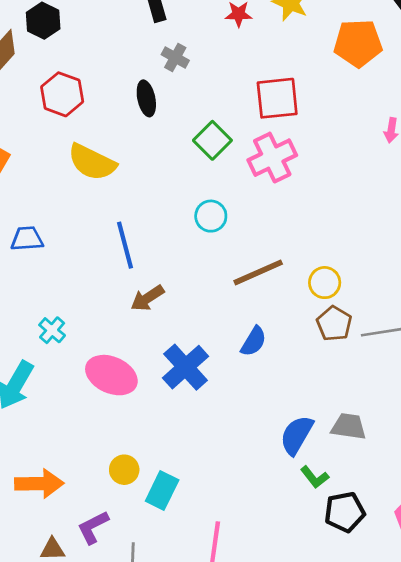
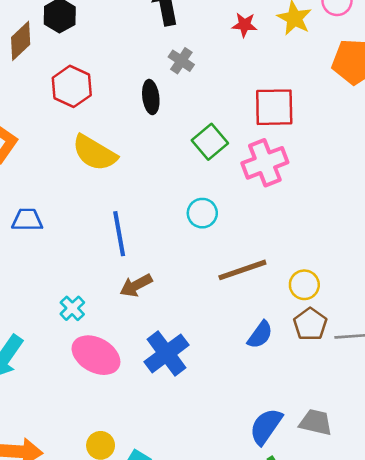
cyan cross: (52, 330) -> (72, 308), moved
blue semicircle: (254, 341) -> (260, 335), moved

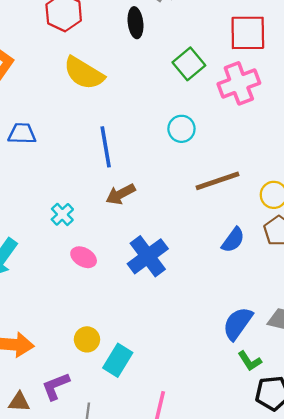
pink ellipse: (96, 355) -> (84, 257), size x0.6

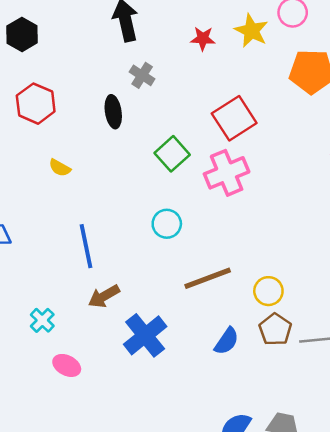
red square: (248, 33) -> (234, 118), turned -30
yellow semicircle: (84, 73) -> (60, 168), size x0.5
blue cross: (148, 256) -> (145, 335), moved

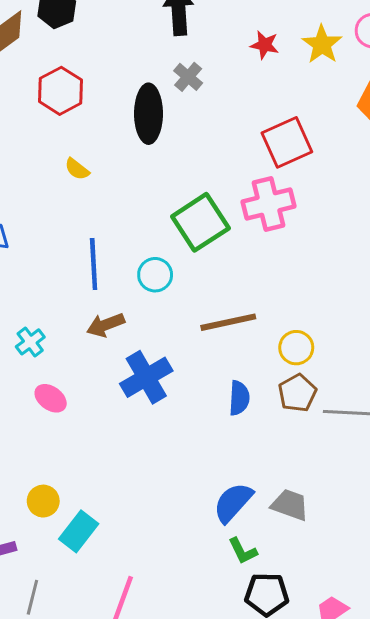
black ellipse: (113, 112) -> (149, 114), size x1.5
green square: (172, 154) -> (200, 222), moved, size x1.4
cyan circle: (167, 224) -> (155, 275), moved
blue semicircle: (227, 341) -> (239, 398), turned -40

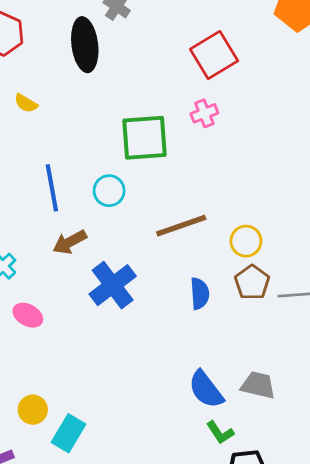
pink cross: (268, 204) -> (204, 113), size x0.6
green square: (200, 222) -> (144, 138), turned 36
blue semicircle: (233, 502) -> (206, 389), turned -72

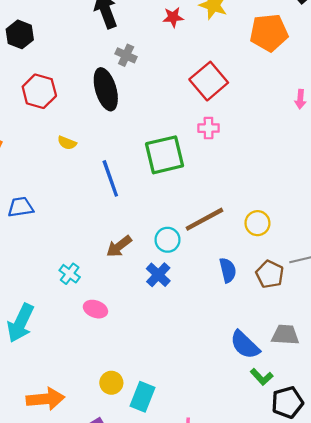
pink cross: (204, 113) -> (209, 128), turned 30
blue line: (52, 188) -> (110, 178), moved
cyan circle: (109, 191) -> (167, 240), moved
brown pentagon: (252, 282) -> (270, 274), moved
blue cross: (113, 285) -> (158, 275), size x0.7

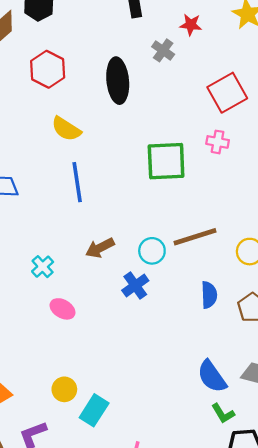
red star: (173, 17) -> (191, 25), moved
gray cross: (126, 55) -> (163, 50), moved
yellow semicircle: (67, 143) -> (66, 129), size x1.5
blue line: (110, 178) -> (77, 182), moved

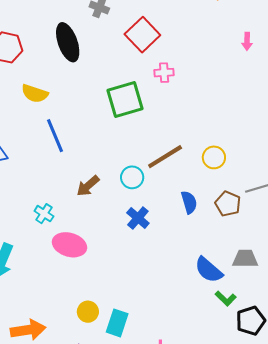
red square: (227, 93) -> (142, 35), moved
blue cross: (135, 286) -> (138, 218), moved
pink ellipse: (63, 309) -> (69, 245), size x1.5

